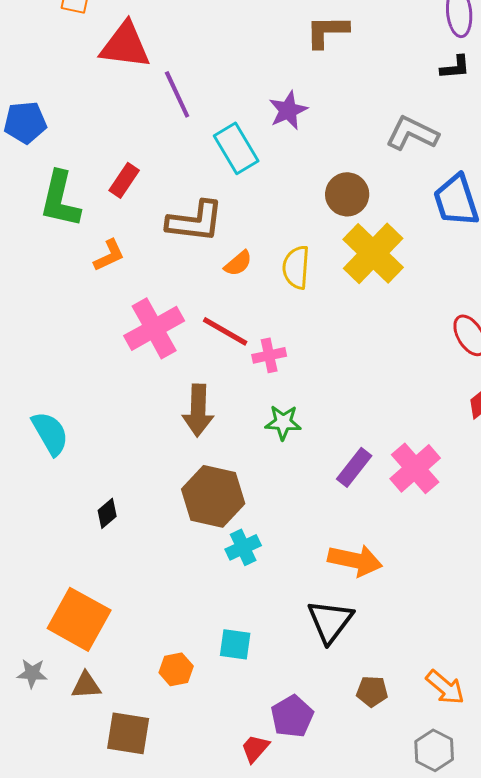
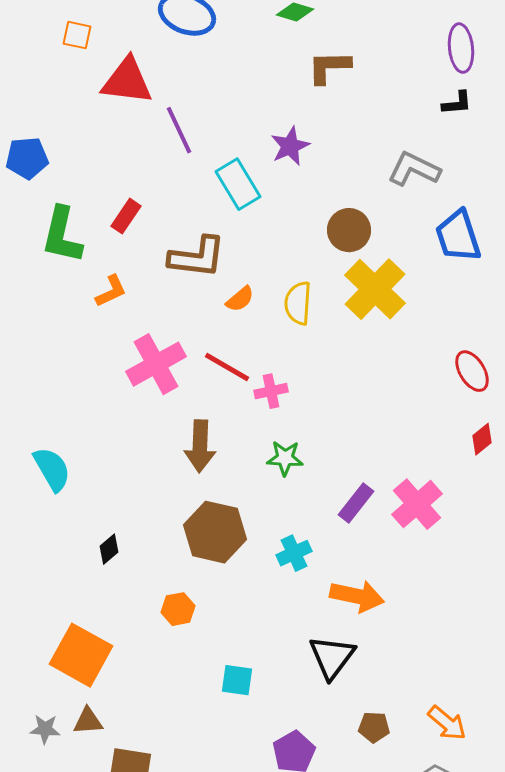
cyan cross: (243, 547) -> (294, 553), moved
orange hexagon: (176, 669) -> (178, 609), moved
gray star: (32, 673) -> (45, 729), moved

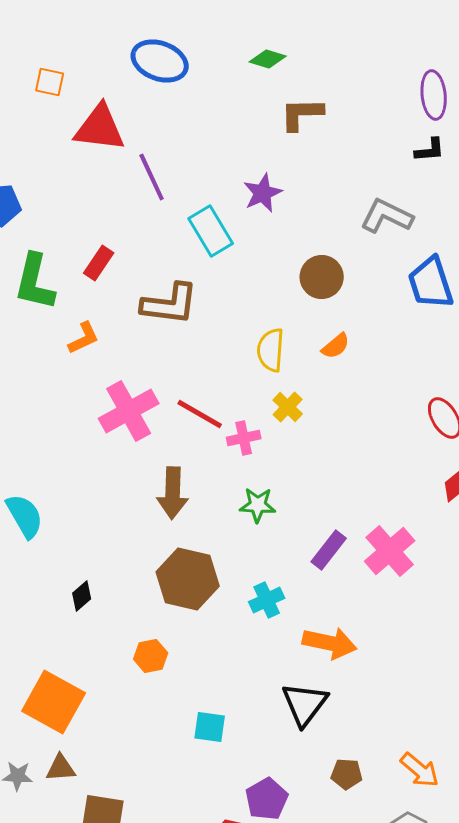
yellow cross: (375, 289) -> (288, 407), moved, size x0.5
orange semicircle: (240, 299) -> (336, 346), moved

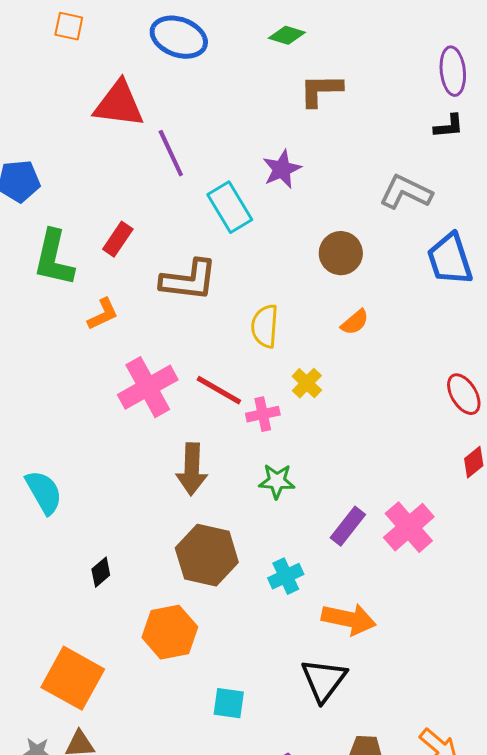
orange square: (50, 82) -> (69, 26), moved
yellow semicircle: (271, 350) -> (265, 326), moved
orange hexagon: (151, 656) -> (170, 632), size x1.6

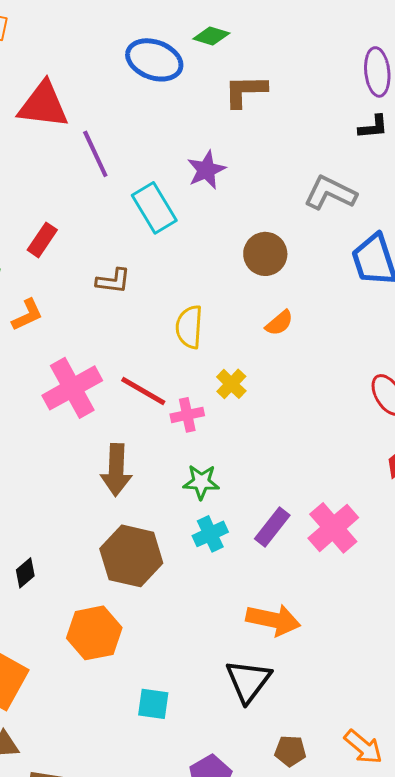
blue ellipse: (179, 37) -> (154, 60), moved
brown L-shape: (189, 280) -> (113, 281), size x0.6
cyan cross: (286, 576) -> (210, 534), moved

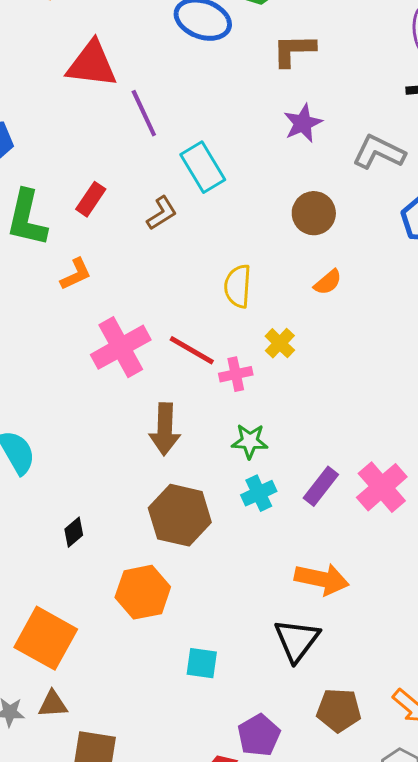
purple star: (206, 170) -> (303, 123), moved
brown L-shape: (113, 281) -> (162, 213), moved, turned -39
brown pentagon: (290, 751) -> (339, 710), size x1.4

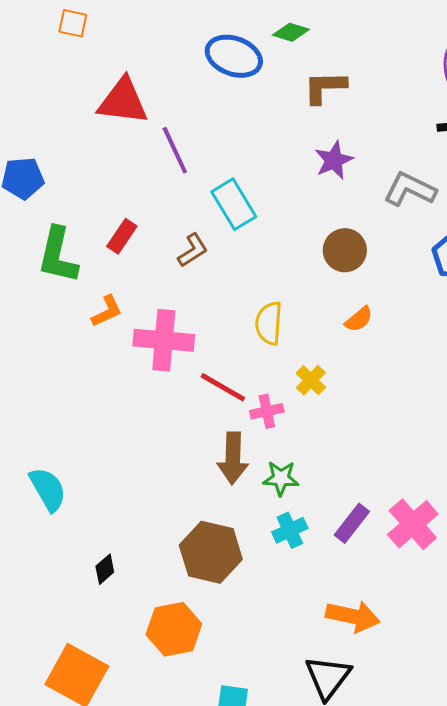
pink cross: (121, 347) -> (164, 340), moved, turned 34
brown arrow: (165, 429) -> (233, 458), moved

